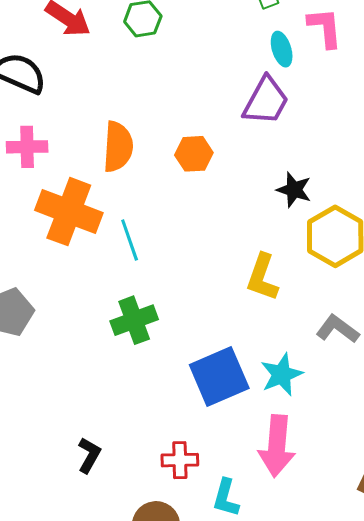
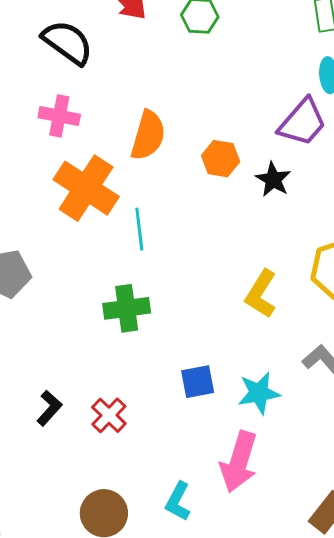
black star: (294, 190) -> (273, 179), moved
blue square: (219, 377) -> (198, 382), size x0.6
black L-shape: (89, 455) -> (49, 408), moved
red cross: (180, 460) -> (109, 415), moved, turned 33

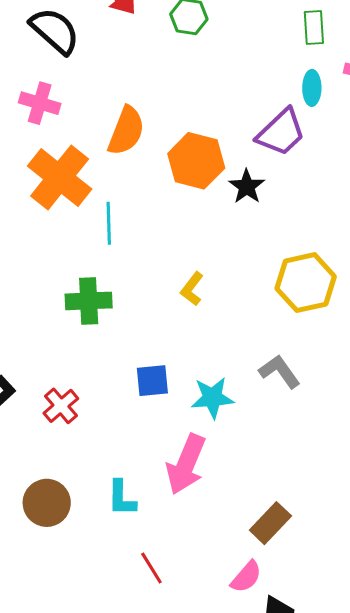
orange hexagon: (221, 159) -> (196, 161), size x1.5
yellow L-shape: (261, 294) -> (192, 289), moved, size x0.7
cyan L-shape: (178, 501) -> (122, 498), turned -33

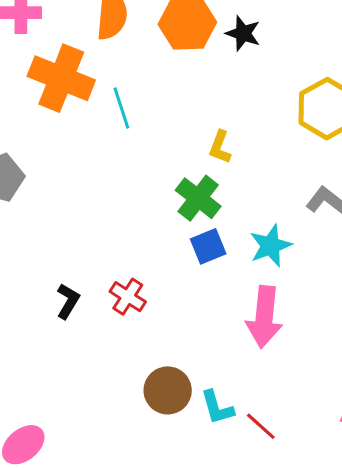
green cross: (89, 301) -> (198, 198), moved, turned -33
cyan L-shape: (122, 498) -> (217, 407), moved
brown circle: (47, 503) -> (168, 390), moved

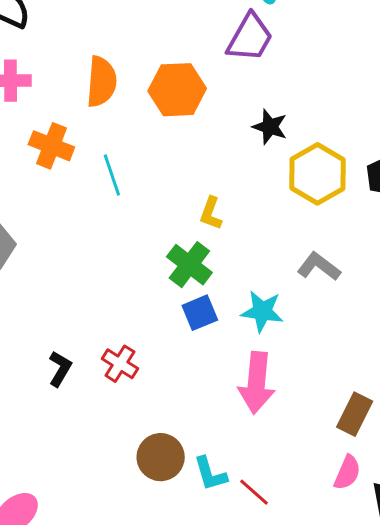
black star: (243, 33) -> (270, 127), moved
orange cross: (61, 78) -> (51, 146), size x0.7
cyan star: (271, 246) -> (262, 311), turned 30

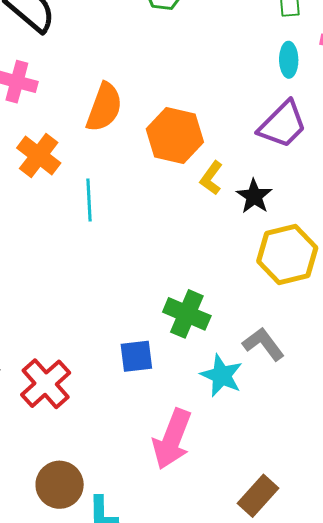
purple trapezoid: (250, 38) -> (283, 125), moved
yellow L-shape: (211, 213) -> (211, 178), moved
green cross: (189, 265) -> (187, 314), moved, turned -30
cyan star: (262, 311) -> (222, 375), moved
red cross: (120, 364) -> (46, 384), size x1.4

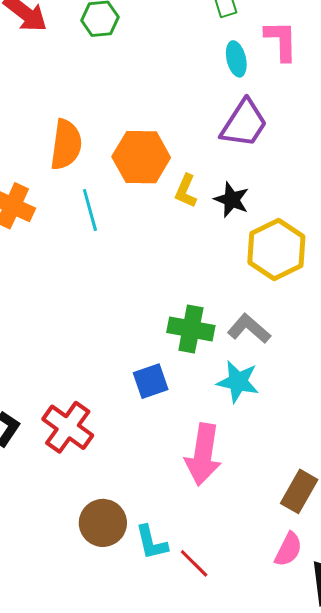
cyan line: (89, 200) -> (90, 210), moved
gray L-shape: (263, 344) -> (249, 329), moved

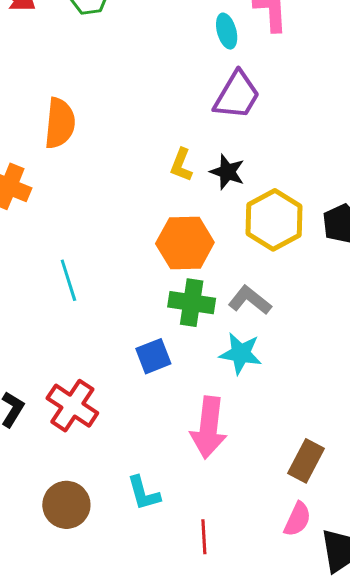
orange hexagon: (141, 157) -> (185, 243), moved
cyan line: (90, 210) -> (68, 280), moved
brown circle: (103, 523) -> (66, 505), moved
cyan L-shape: (151, 542) -> (144, 493), moved
red line: (194, 563) -> (204, 537), turned 44

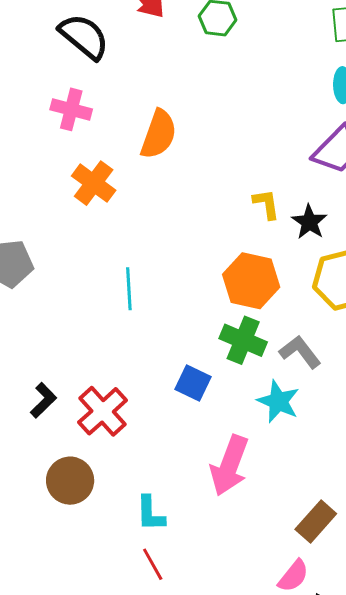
yellow L-shape: (181, 165) -> (266, 204), turned 136
blue square: (153, 356) -> (193, 383), turned 33
brown circle: (66, 505) -> (70, 481), moved
red line: (204, 537) -> (153, 564), moved, turned -40

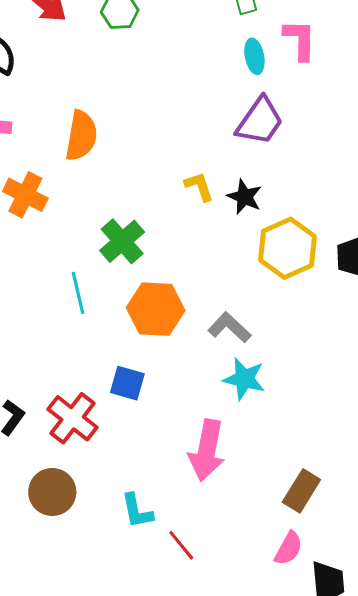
orange hexagon: (251, 281) -> (156, 309), moved
green cross: (243, 340) -> (122, 241), moved, turned 36
gray L-shape: (300, 352) -> (229, 327), moved
blue square: (193, 383) -> (127, 383), moved
red line: (153, 564) -> (181, 545), moved

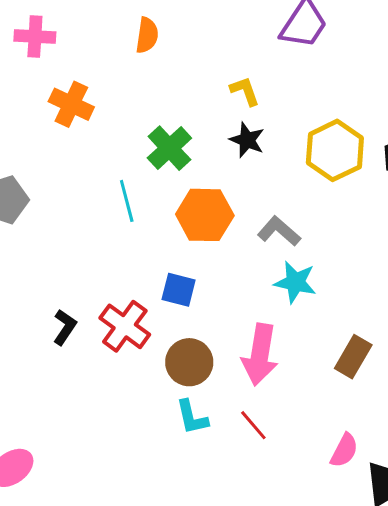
orange semicircle: (81, 136) -> (147, 35), moved, size x0.7
black star: (245, 197) -> (247, 140), moved
brown rectangle: (301, 491) -> (353, 357), moved
brown circle: (52, 492) -> (189, 362), moved
red line: (181, 545) -> (253, 425), moved

